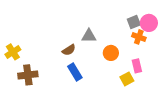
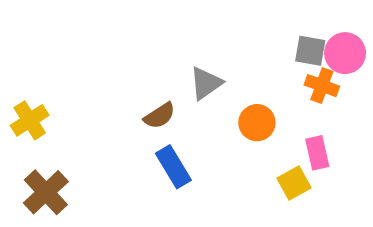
gray square: (134, 22) -> (310, 51), turned 32
gray triangle: (89, 36) -> (206, 83), turned -35
brown cross: (28, 75) -> (46, 192), moved, turned -36

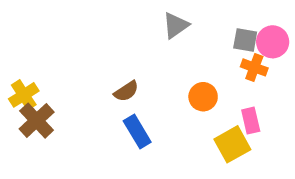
gray triangle: (206, 83) -> (176, 25), moved
yellow square: (294, 183) -> (232, 144), size x1.4
brown cross: (46, 192) -> (37, 121), moved

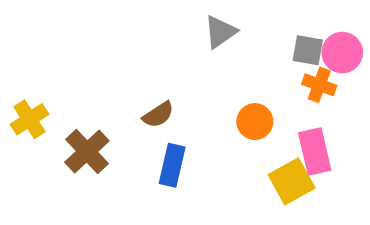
brown cross: (37, 121) -> (87, 151), moved
pink rectangle: (251, 121) -> (315, 151), size x1.4
blue rectangle: (137, 131) -> (172, 165), turned 44

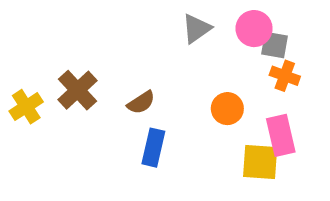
pink circle: (342, 53) -> (254, 29), moved
brown cross: (87, 151) -> (77, 90), moved
yellow square: (292, 181) -> (260, 162), turned 33

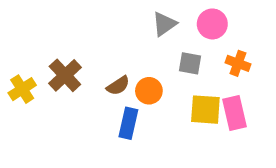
gray square: (275, 45) -> (190, 63), moved
orange circle: (227, 109) -> (149, 91), moved
yellow square: (260, 162) -> (205, 110), moved

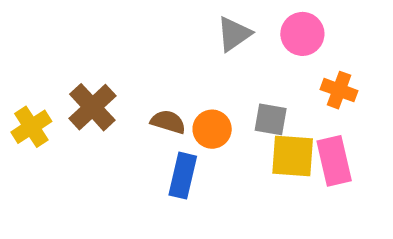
gray square: (190, 63) -> (271, 119), moved
brown semicircle: (118, 86) -> (168, 122), turned -130

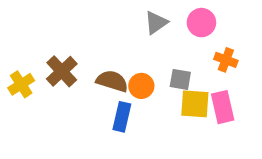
brown semicircle: (168, 122) -> (112, 81), size x1.4

